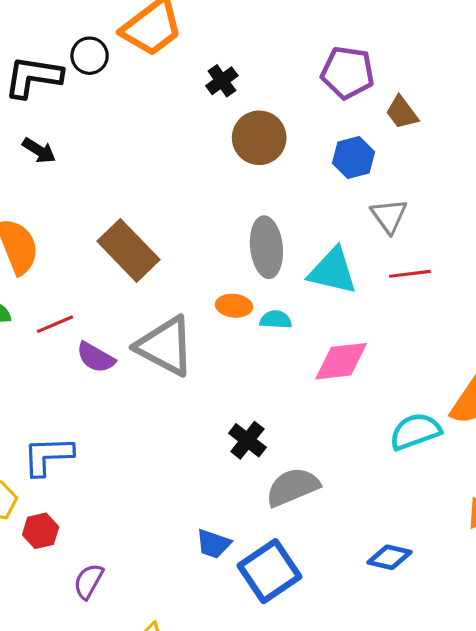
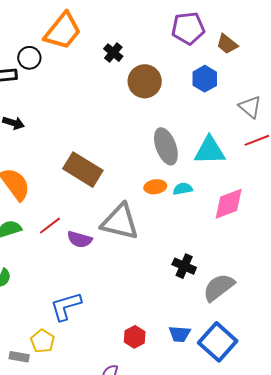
gray triangle: (389, 216) -> (250, 107), moved
red hexagon: (41, 531) -> (135, 337), moved

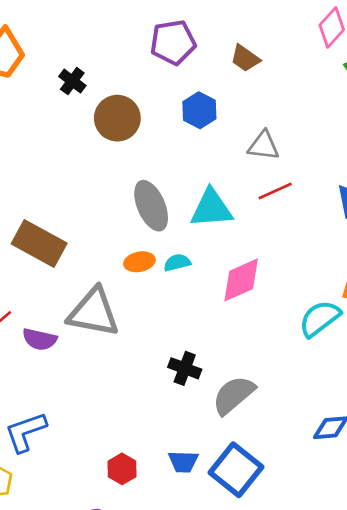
brown trapezoid: (227, 44) -> (245, 58), moved
gray triangle: (250, 107) -> (264, 146), turned -30

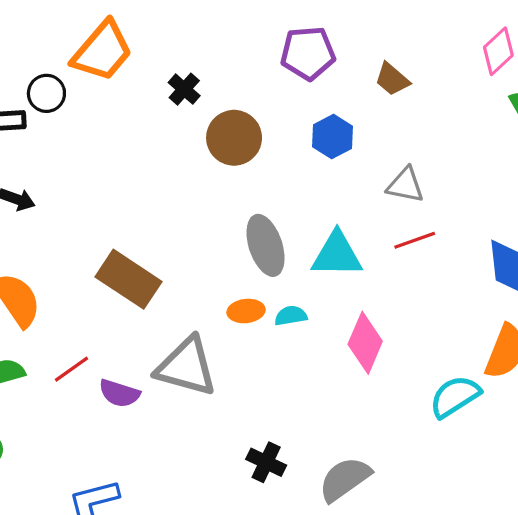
pink diamond: (241, 280) -> (365, 343), turned -48
black cross: (185, 368) -> (266, 462), moved

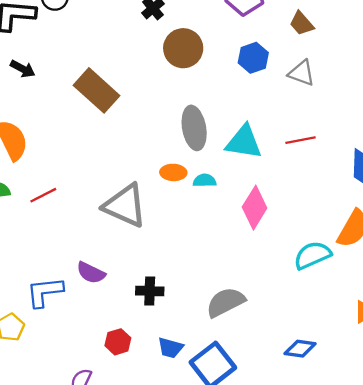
gray triangle: (405, 185) -> (302, 73), moved
brown rectangle: (128, 279) -> (97, 90), moved
purple semicircle: (119, 393) -> (91, 273), moved
black cross: (266, 462) -> (150, 291), moved, turned -32

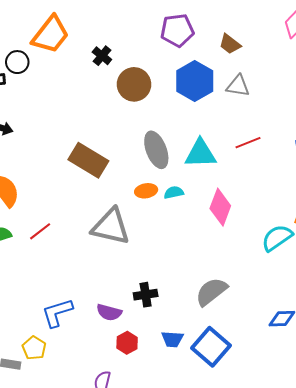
blue hexagon: (253, 58) -> (195, 81), size x1.5
brown rectangle: (97, 90) -> (88, 160), moved
purple semicircle: (91, 273) -> (109, 312), moved

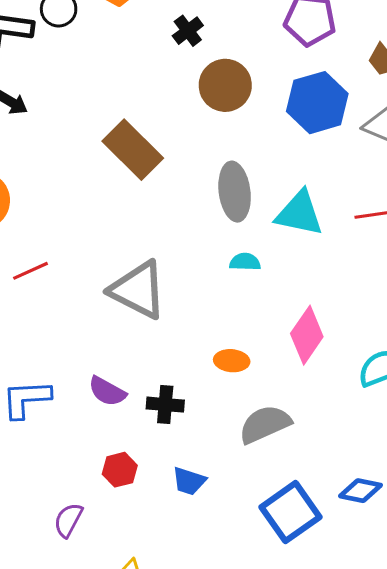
brown rectangle: (88, 160) -> (133, 150), moved
orange ellipse: (146, 191) -> (232, 361), moved
pink diamond: (220, 207) -> (307, 335), moved
purple semicircle: (109, 312) -> (107, 391), moved
blue square: (211, 347) -> (290, 512), moved

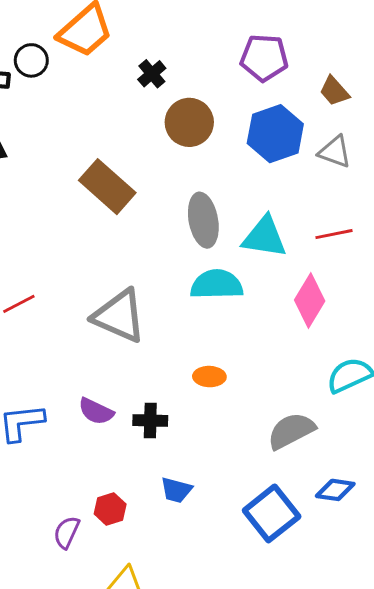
cyan semicircle: (245, 262) -> (217, 285), size x1.8
pink diamond: (307, 335) -> (310, 300), moved
gray semicircle: (265, 424) -> (291, 431), moved
red hexagon: (120, 470) -> (110, 509), moved

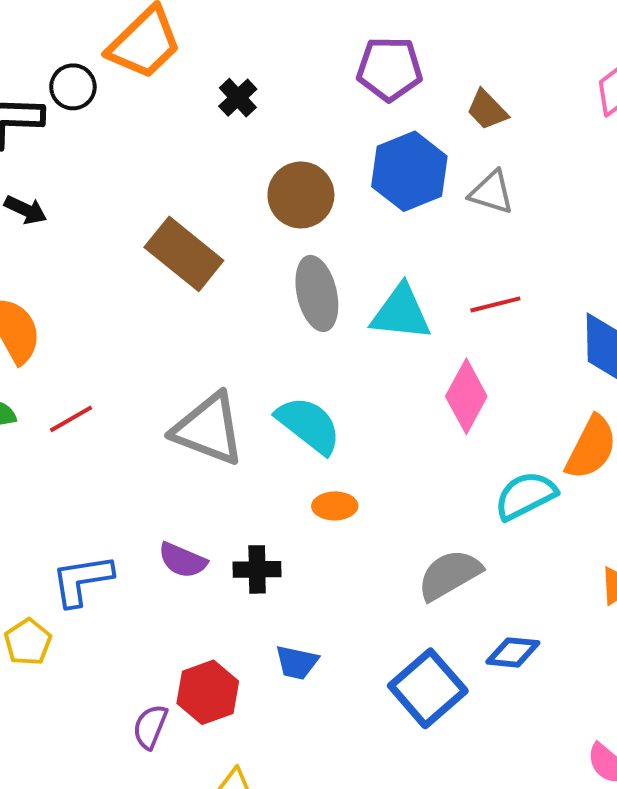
brown circle: (189, 122) -> (301, 195), moved
cyan semicircle: (217, 285) -> (309, 425), moved, turned 42
red hexagon: (110, 509) -> (208, 692), size x1.4

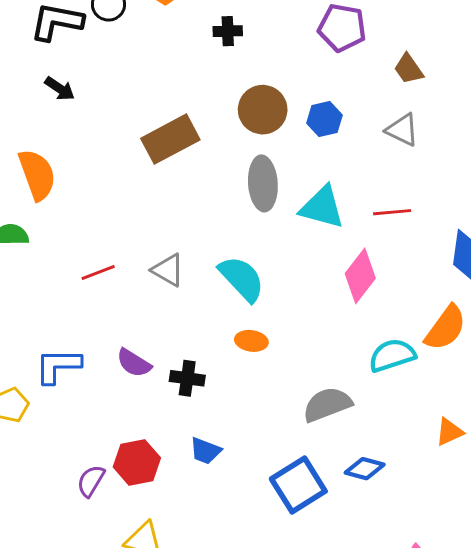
black cross: (238, 98) -> (228, 31), turned 32
blue hexagon: (409, 171) -> (324, 119), moved, size x0.6
brown rectangle: (184, 254) -> (170, 139), turned -76
red line: (71, 419) -> (98, 273), moved
gray triangle: (208, 429) -> (168, 270), size x0.6

